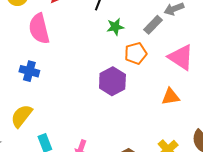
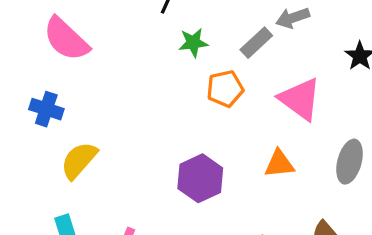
pink semicircle: (39, 29) -> (66, 39), turned -36
purple hexagon: (112, 81) -> (200, 178), moved
yellow semicircle: (21, 116) -> (79, 160), moved

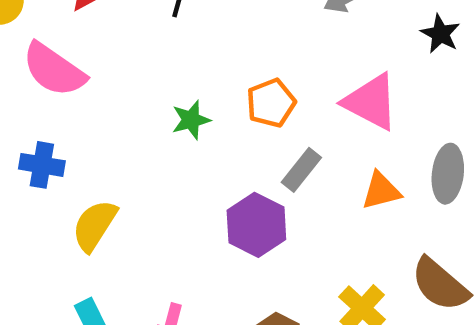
green star: (193, 43) -> (191, 120), moved
gray rectangle: (256, 43) -> (301, 170), moved
orange triangle: (279, 164) -> (381, 191), moved

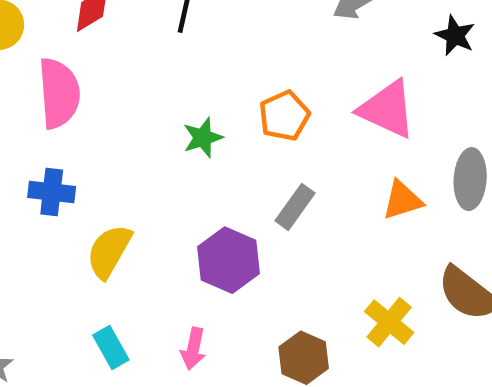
pink semicircle: (54, 70) -> (59, 93), turned -126
gray rectangle: (301, 170) -> (295, 207), moved
purple hexagon: (256, 225) -> (229, 260), moved

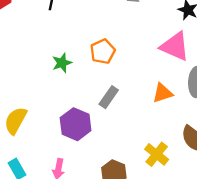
pink triangle: (387, 109) -> (175, 46), moved

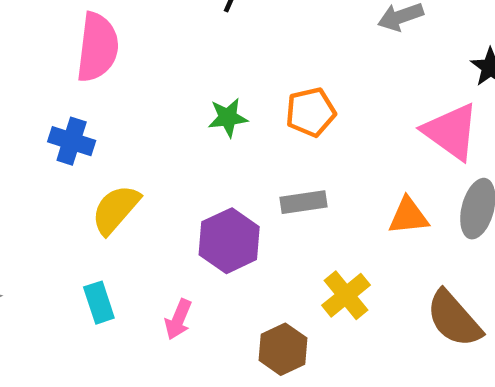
gray rectangle: (109, 97) -> (303, 202), turned 35
yellow cross: (157, 154) -> (346, 295), moved

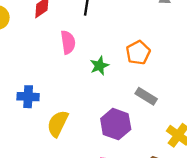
pink semicircle: (97, 47) -> (68, 42), moved, size x0.7
gray rectangle: (303, 202) -> (146, 96), turned 55

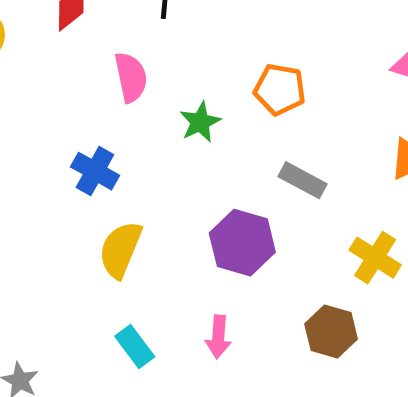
orange pentagon: (138, 53) -> (280, 89), turned -30
blue cross: (28, 97) -> (95, 171), moved, turned 30

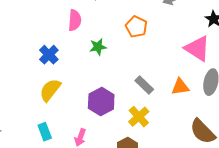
orange pentagon: (280, 89) -> (136, 27), moved
gray rectangle: (303, 180) -> (144, 85), moved
yellow cross: (375, 258) -> (139, 117), moved

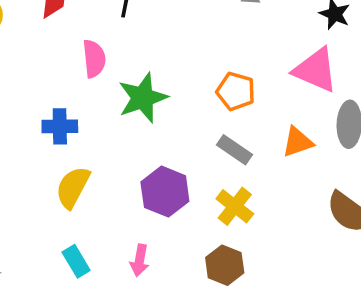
orange pentagon: (136, 27) -> (236, 91), moved
green star: (98, 47) -> (143, 98), size x1.6
blue cross: (49, 55) -> (60, 126), turned -36

